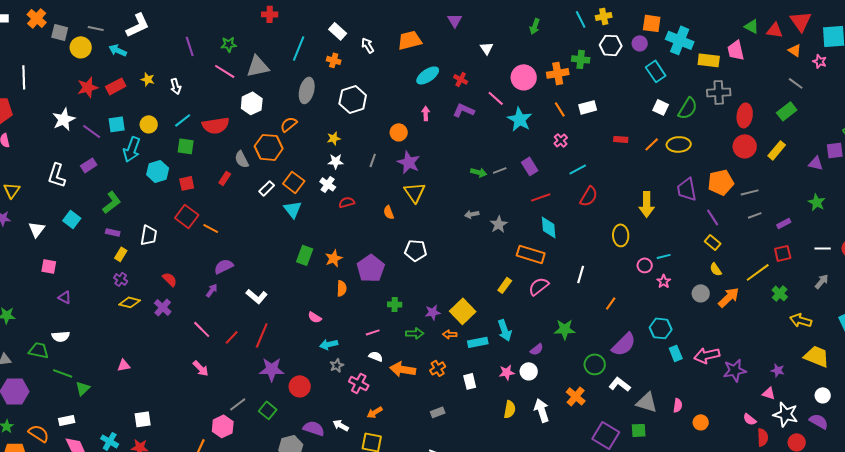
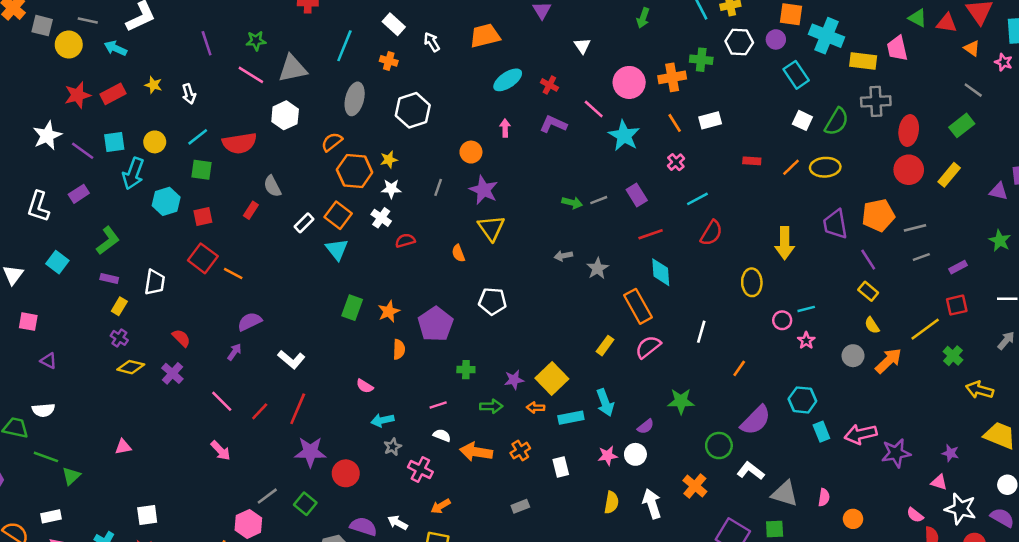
orange hexagon: (269, 147) -> (355, 171), moved
orange rectangle: (531, 254) -> (638, 306), turned 44

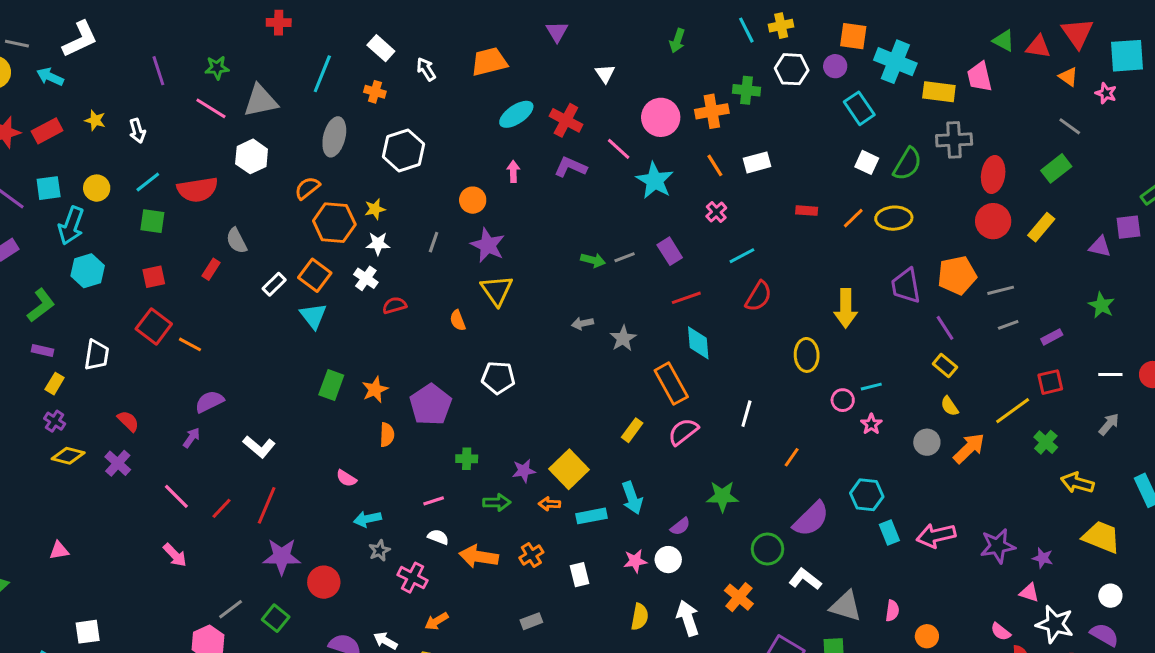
red cross: (549, 85) -> (566, 120), size x1.5
cyan hexagon: (166, 201) -> (88, 271), moved
purple star: (896, 453) -> (998, 546), moved

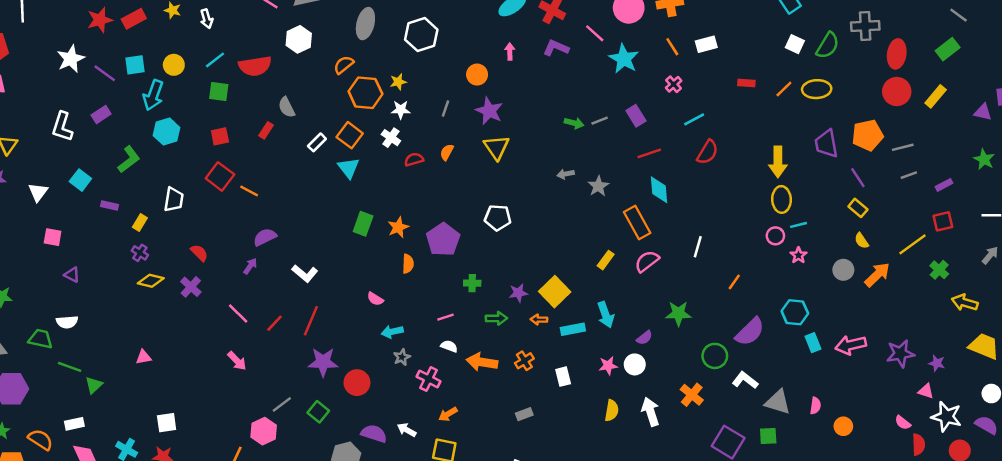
orange semicircle: (458, 320) -> (447, 152), moved, turned 49
purple rectangle: (43, 350) -> (110, 206), moved
yellow ellipse: (807, 355) -> (781, 199), moved

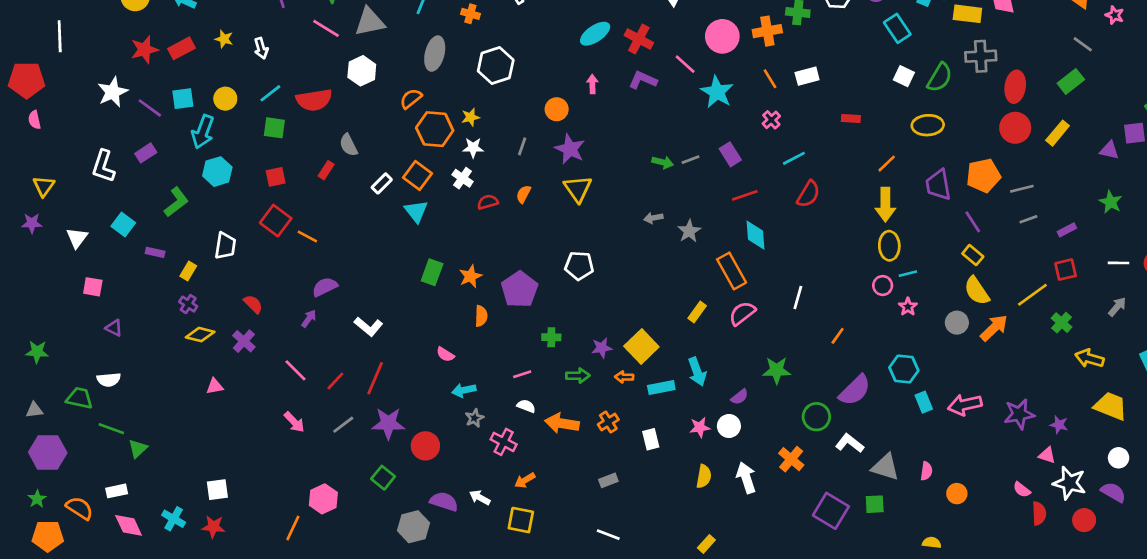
orange line: (784, 89) -> (887, 164), moved
yellow semicircle: (862, 241) -> (977, 291), size x1.6
pink triangle: (144, 357) -> (215, 386), moved
gray line: (282, 404) -> (343, 425), moved

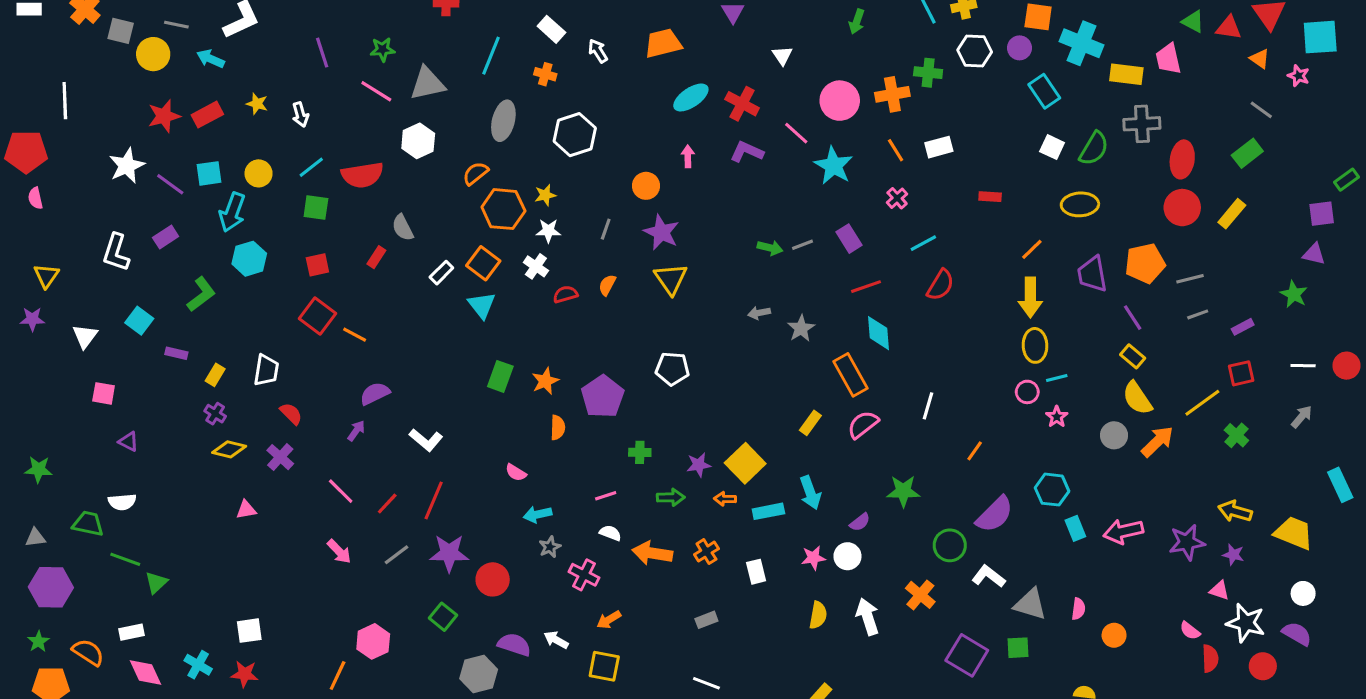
purple triangle: (1109, 150) -> (1314, 254), moved
white trapezoid: (225, 246) -> (266, 370), moved
yellow arrow: (1089, 358) -> (1235, 511), moved

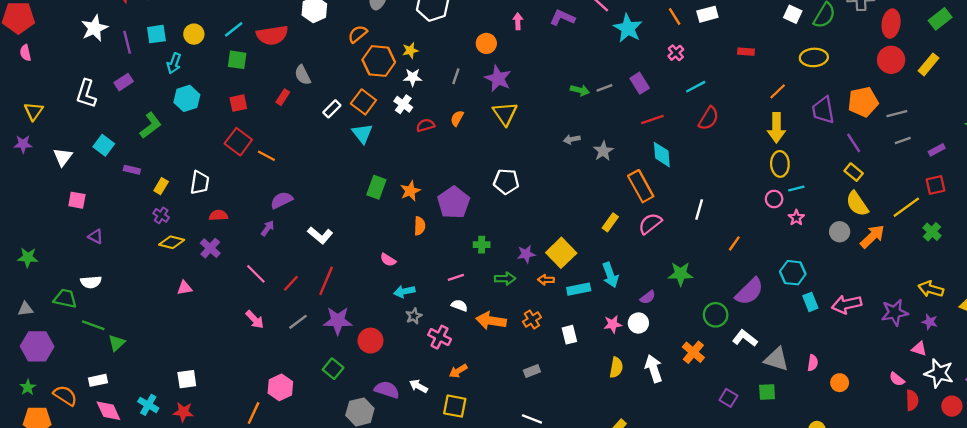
purple line: (170, 184) -> (127, 42), turned 40
cyan arrow: (232, 212) -> (174, 63), size x0.7
red semicircle: (291, 414) -> (218, 215), turned -48
purple square: (967, 655) -> (728, 398), size x0.6

